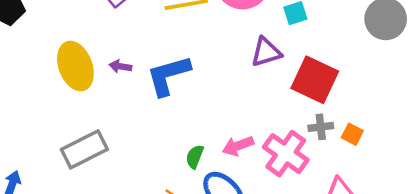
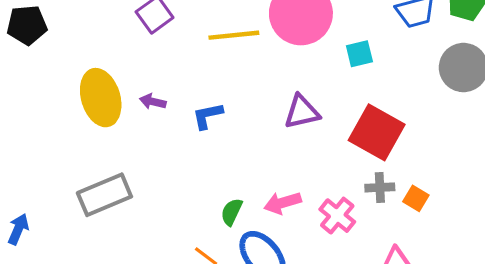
purple triangle: (266, 52) -> (302, 112), moved
blue L-shape: (168, 75) -> (208, 116), size x0.6
pink cross: (286, 154) -> (337, 216), size x0.7

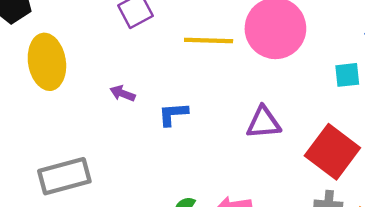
cyan square: (359, 54) -> (347, 75), moved
yellow ellipse: (101, 98) -> (47, 62), moved

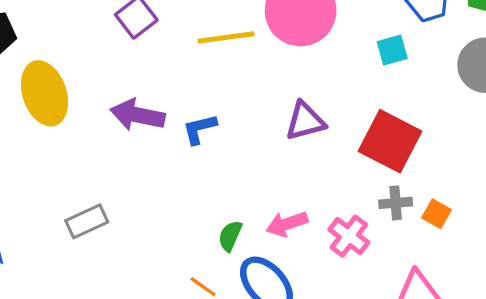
purple arrow: (123, 93) -> (138, 115), size x1.8
gray rectangle: (64, 176) -> (87, 221), size x0.7

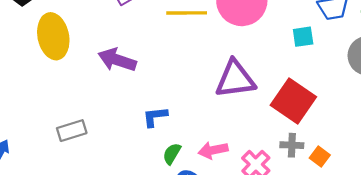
purple triangle: (305, 121) -> (235, 79), size x1.4
blue L-shape: (200, 129) -> (155, 117), moved

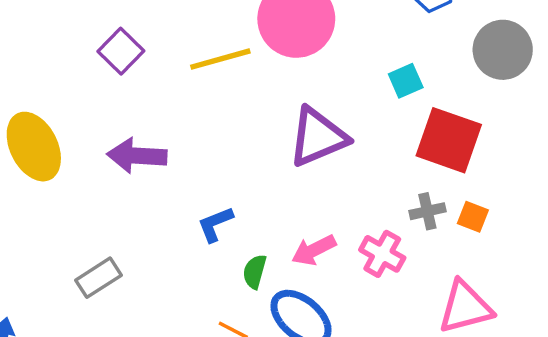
cyan square: (303, 37) -> (406, 81), moved
red square: (293, 101) -> (449, 140), moved

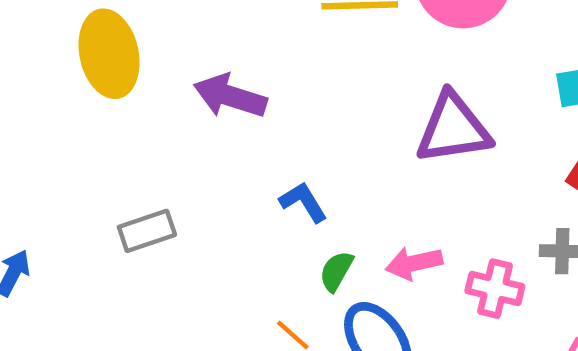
blue L-shape: (215, 224) -> (303, 202), turned 66
pink cross: (382, 254) -> (495, 289), turned -30

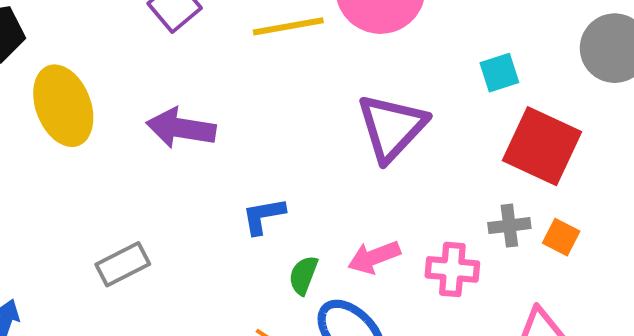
purple triangle: (453, 129) -> (392, 127), turned -30
blue L-shape: (303, 202) -> (263, 216), turned -60

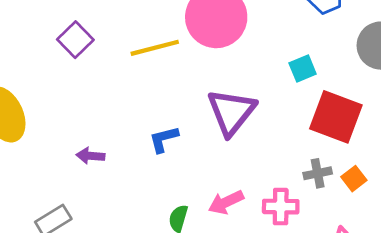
purple arrow: (181, 128) -> (90, 156), moved, size x0.6
blue L-shape: (263, 216) -> (164, 139), moved
orange square: (561, 237) -> (354, 179), turned 30

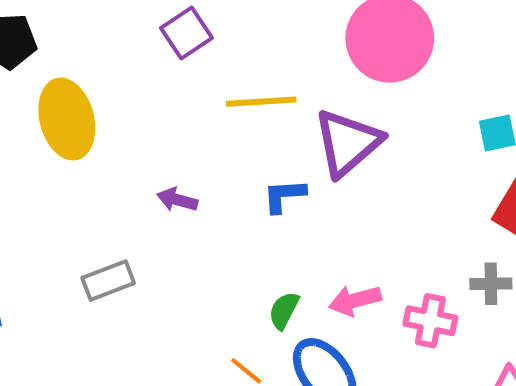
yellow line: (155, 48) -> (261, 102), moved
purple triangle: (231, 112) -> (348, 143), moved

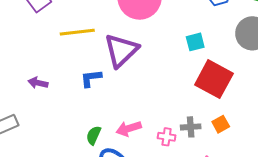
gray cross: (491, 284) -> (191, 127), moved
pink cross: (430, 321) -> (167, 137), size x0.7

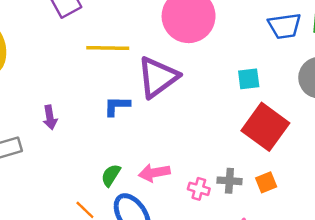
purple arrow: (38, 83) -> (50, 117), moved, turned -120

